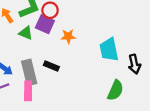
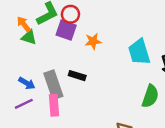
green triangle: (26, 33) -> (29, 37), moved

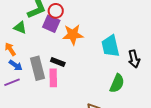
orange arrow: (24, 24) -> (10, 49), moved
orange star: (93, 41) -> (73, 35), size x1.5
pink rectangle: (54, 105) -> (53, 78), moved

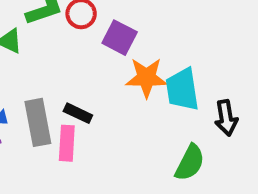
purple square: (51, 24) -> (120, 38), moved
orange star: (73, 35) -> (146, 78), moved

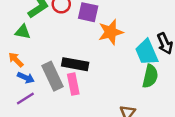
cyan trapezoid: (182, 89) -> (147, 52), moved
black rectangle: (78, 113) -> (75, 64), size x1.5

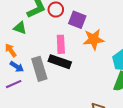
pink rectangle: (73, 84) -> (61, 44), moved

